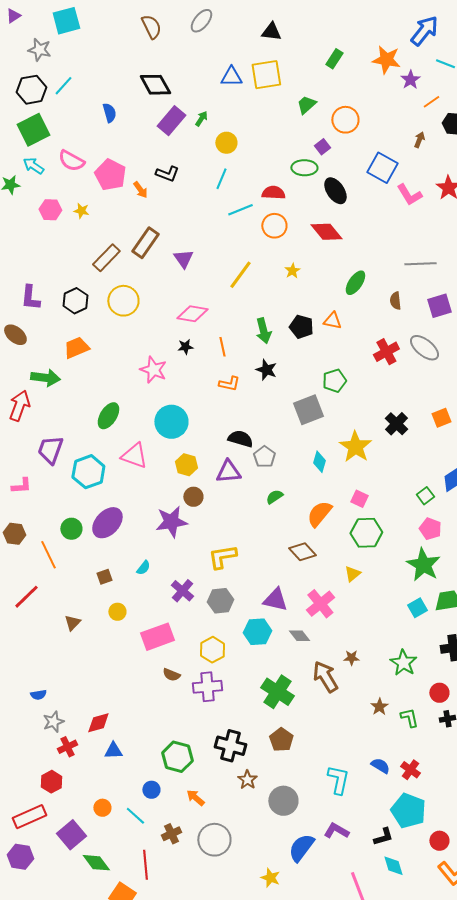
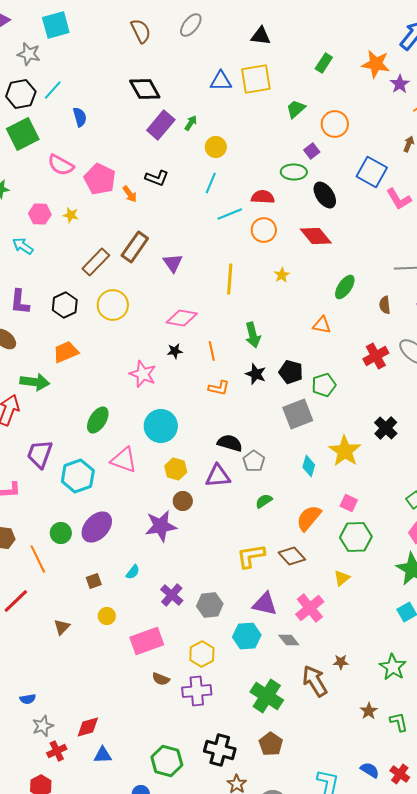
blue semicircle: (109, 113) -> (80, 117), moved
cyan arrow: (33, 166) -> (23, 246), moved
yellow line: (240, 275) -> (230, 279), turned -32
black pentagon: (301, 327) -> (291, 372), moved
yellow L-shape: (222, 557) -> (251, 556), moved

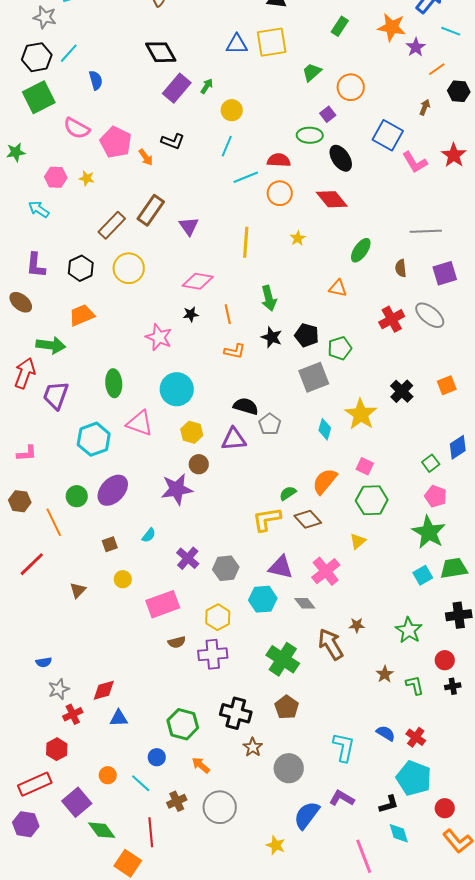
green ellipse: (98, 420) -> (114, 383), turned -36
purple trapezoid: (40, 454) -> (56, 395), moved
green semicircle: (264, 501) -> (288, 493), moved
brown semicircle: (161, 679) -> (177, 642), turned -36

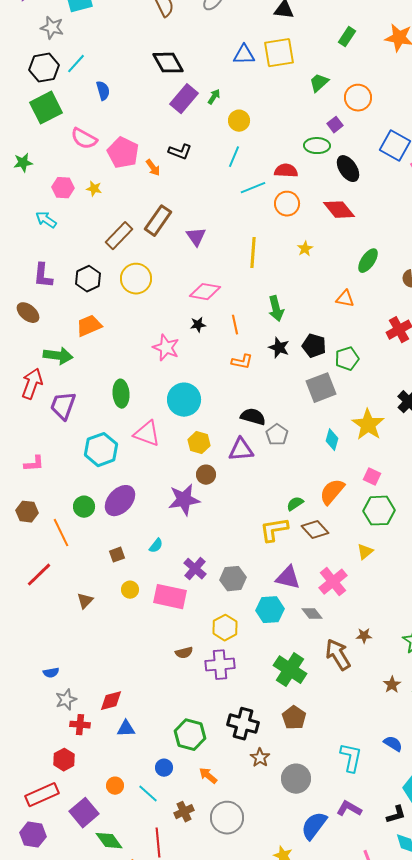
pink rectangle: (163, 604) -> (170, 597), moved, turned 32
red cross: (73, 714) -> (80, 725), turned 30

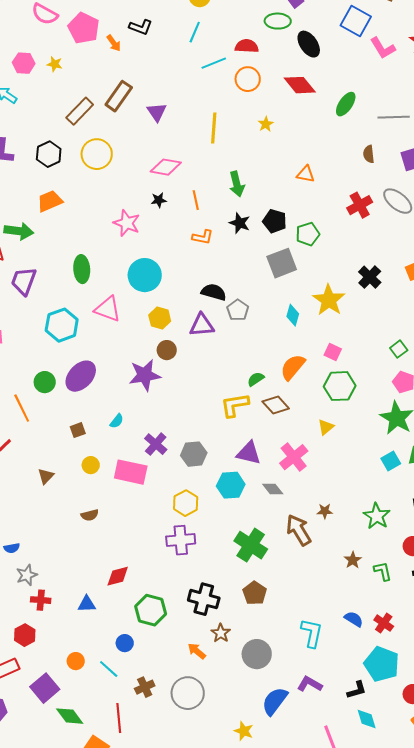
green ellipse: (368, 261) -> (346, 104), moved
brown semicircle: (184, 653) -> (90, 515), moved
red diamond: (111, 701) -> (118, 576), moved
orange arrow: (208, 776) -> (197, 651), moved

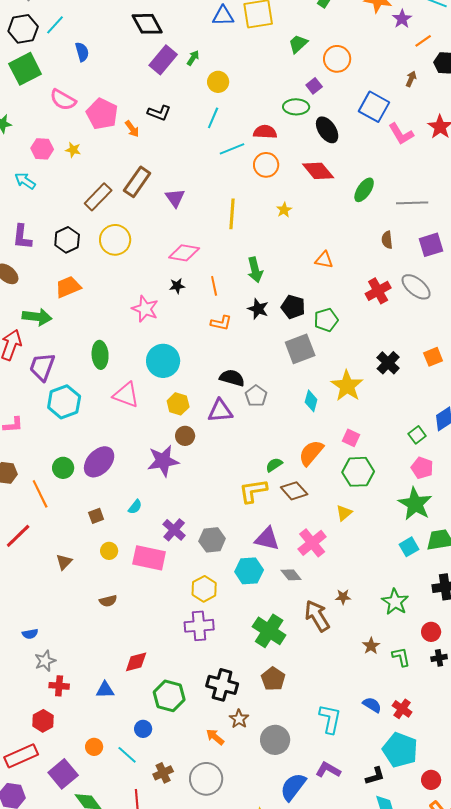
cyan hexagon: (62, 325) -> (64, 402), moved

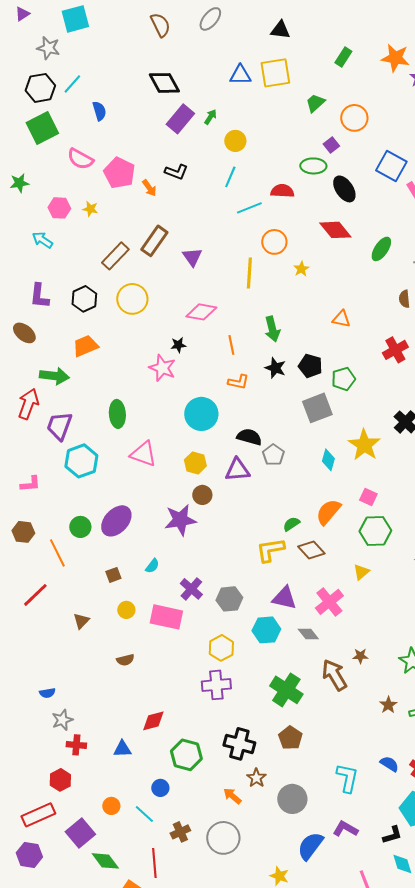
orange circle: (266, 165) -> (274, 242), moved
black star: (177, 286) -> (178, 345), moved
cyan circle: (163, 361) -> (201, 414), moved

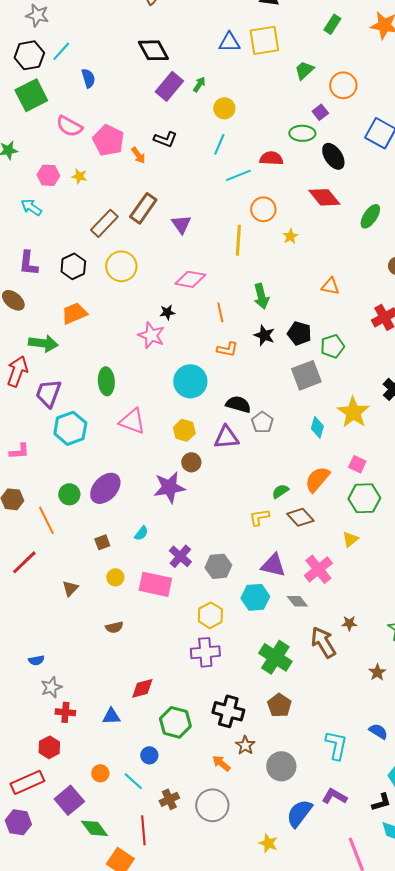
yellow L-shape: (270, 550) -> (259, 517), size x0.7

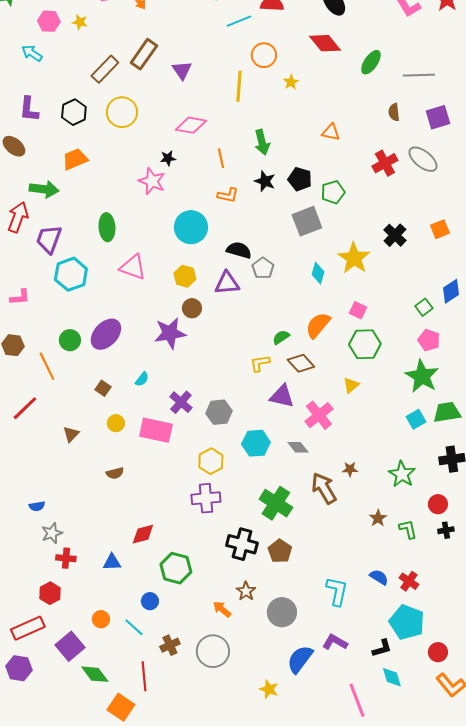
brown square: (102, 542) -> (103, 388), turned -35
purple triangle: (273, 565) -> (282, 396), moved
black cross: (228, 711) -> (242, 544), moved

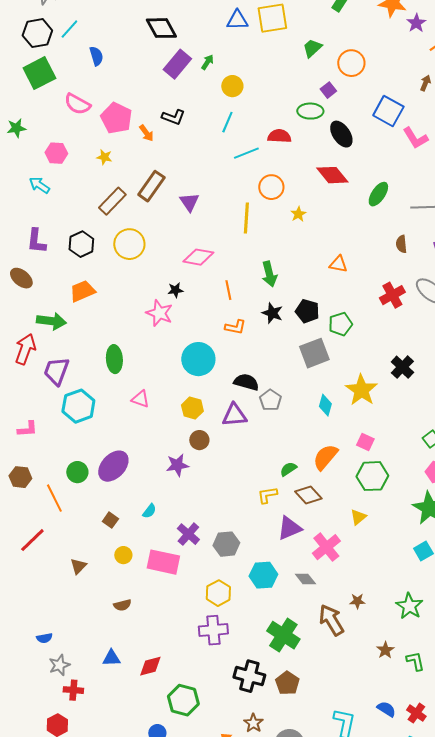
yellow star: (80, 22) -> (104, 157), moved
pink triangle: (133, 267) -> (140, 399), size x0.7
purple star: (170, 333) -> (177, 465), size x0.7
purple triangle: (282, 396) -> (289, 528), turned -36
blue triangle: (112, 562) -> (111, 658), moved

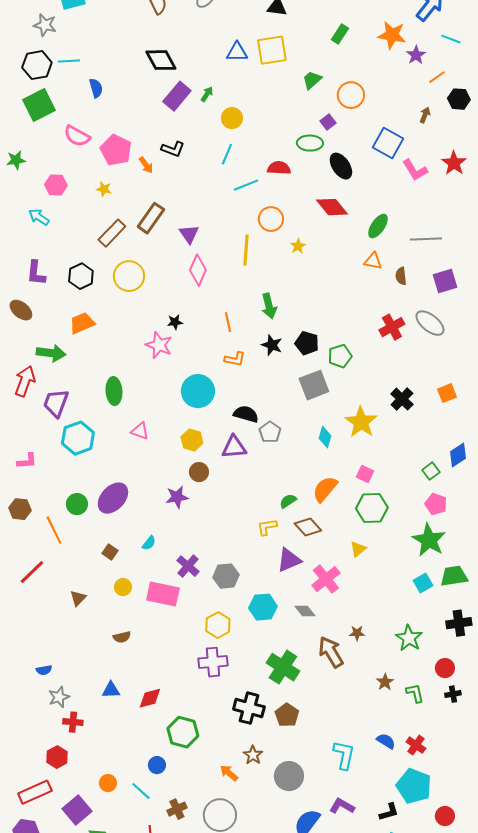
cyan line: (69, 29) -> (69, 61), turned 45
pink diamond: (198, 257) -> (198, 270), moved, turned -76
orange triangle: (338, 264) -> (373, 261), moved

